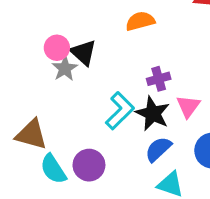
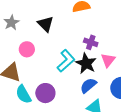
pink circle: (57, 48) -> (27, 49), moved
gray star: (65, 68) -> (11, 23), moved
purple cross: (159, 79) -> (91, 42), turned 32

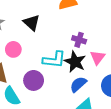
cyan L-shape: (66, 61) -> (54, 60), turned 50
purple circle: (45, 93) -> (34, 80), moved

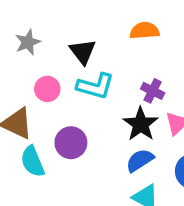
cyan L-shape: (54, 60) -> (95, 86), moved

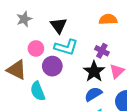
orange semicircle: (144, 31) -> (108, 19), moved
purple circle: (71, 143) -> (52, 66), moved
cyan semicircle: (33, 161) -> (38, 91), moved

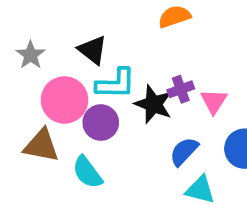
pink circle: (36, 48) -> (64, 100), size x1.6
purple cross: (102, 51) -> (181, 89), moved, turned -32
black star: (94, 71) -> (153, 104), moved

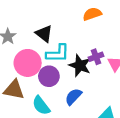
blue semicircle: (184, 151) -> (73, 97), moved

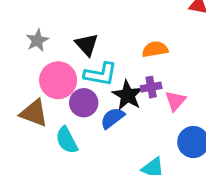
orange semicircle: (92, 14) -> (155, 49), moved
blue semicircle: (73, 97) -> (112, 118), moved

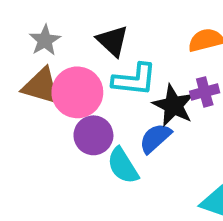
purple circle: (84, 103) -> (93, 135), moved
brown triangle: (34, 113) -> (41, 86), moved
cyan semicircle: (67, 140) -> (123, 166), moved

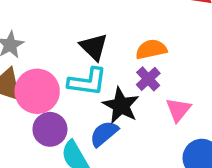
black triangle: (113, 41) -> (94, 47), moved
purple cross: (205, 92) -> (148, 79), moved, turned -30

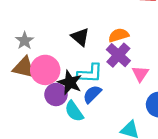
purple cross: (148, 79) -> (118, 55), size x1.5
cyan L-shape: (87, 82) -> (90, 73), moved
black star: (121, 105) -> (70, 82), moved

